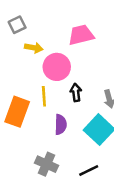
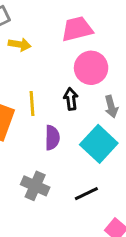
pink circle: (57, 67) -> (91, 68), moved

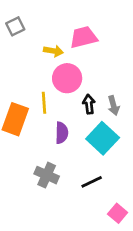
yellow arrow: (20, 44) -> (53, 51), moved
pink circle: (91, 68) -> (67, 78), moved
black arrow: (71, 99) -> (89, 104), moved

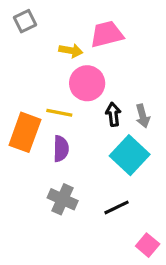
yellow line: (44, 103) -> (59, 113), turned -75
purple semicircle: (62, 133) -> (61, 149), moved

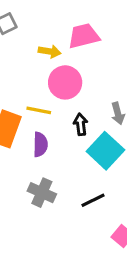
black arrow: (113, 114) -> (81, 124), moved

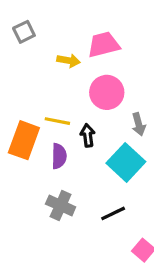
pink circle: (65, 82) -> (107, 92), moved
black arrow: (81, 124) -> (88, 135), moved

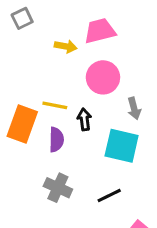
cyan square: (126, 162) -> (122, 146), turned -30

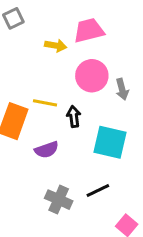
gray arrow: (134, 108) -> (122, 89), moved
purple semicircle: (56, 140) -> (47, 150), moved, turned 70
gray cross: (58, 188) -> (59, 200), moved

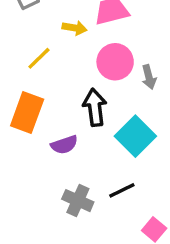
yellow line: (45, 103) -> (39, 58), moved, turned -55
black arrow: (74, 117) -> (95, 107), size x1.5
cyan square: (110, 142) -> (135, 136), turned 32

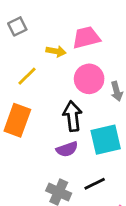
cyan square: (135, 136) -> (106, 140), turned 32
purple semicircle: (64, 145) -> (67, 149), moved

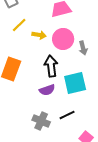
yellow arrow: (56, 51) -> (39, 35), moved
yellow line: (27, 76) -> (19, 25), moved

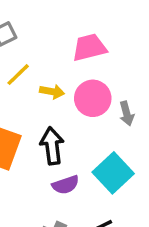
black arrow: (51, 66) -> (52, 146), moved
cyan square: (75, 83) -> (113, 173), turned -30

